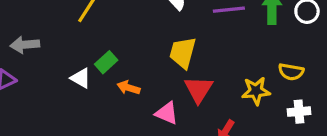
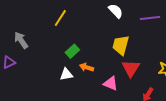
gray arrow: (25, 45) -> (21, 40), turned 60
white triangle: (81, 78) -> (66, 74), moved, turned -40

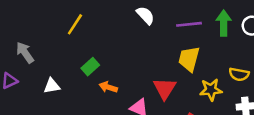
yellow trapezoid: (121, 45) -> (189, 59), moved
white triangle: (66, 74) -> (52, 86), moved

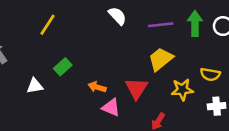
yellow trapezoid: (189, 59) -> (161, 59), turned 36
white triangle: (52, 86) -> (35, 86), moved
orange arrow: (108, 87) -> (97, 87), moved

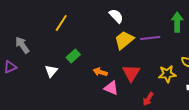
purple line: (161, 25) -> (150, 38), moved
yellow trapezoid: (161, 59) -> (124, 40), moved
white triangle: (35, 86) -> (51, 71), turned -40

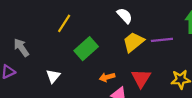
green rectangle: (73, 56) -> (86, 49), moved, size x1.5
orange arrow: (100, 72) -> (107, 77), turned -32

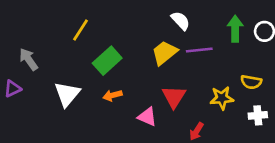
white semicircle: (125, 16) -> (180, 21), moved
white triangle: (53, 76) -> (67, 94), size x1.5
orange arrow: (107, 77) -> (113, 95), moved

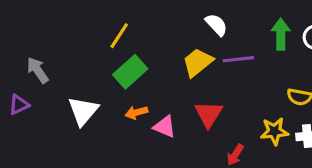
yellow line: (81, 30) -> (119, 36), moved
yellow star: (222, 98) -> (274, 131), moved
pink triangle: (147, 117) -> (165, 127), moved

